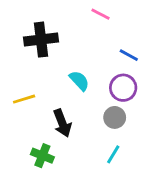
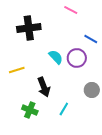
purple circle: (123, 88) -> (77, 58), moved
gray circle: (115, 117) -> (92, 90), moved
cyan line: (113, 154) -> (64, 109), moved

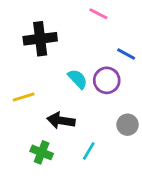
black arrow: (44, 87) -> (61, 121), turned 120

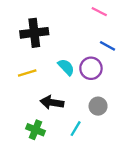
pink line: (98, 14) -> (99, 12), moved
yellow line: (24, 97) -> (27, 73), moved
gray circle: (128, 125) -> (98, 106), moved

